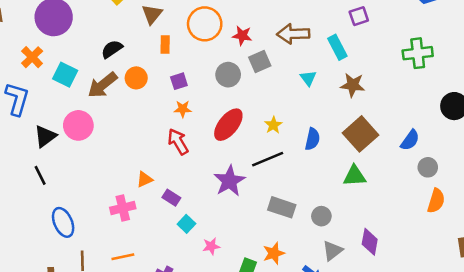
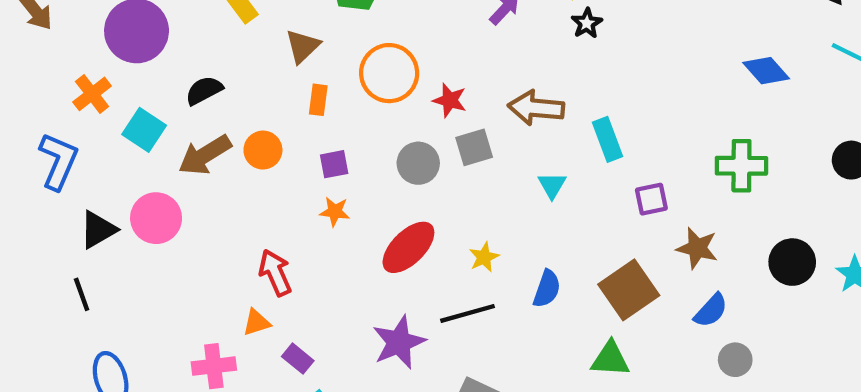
purple square: (359, 16) -> (651, 199), moved
black semicircle: (112, 49) -> (204, 90), moved
brown star: (353, 85) -> (697, 248), moved
red arrow: (178, 142) -> (275, 273), moved

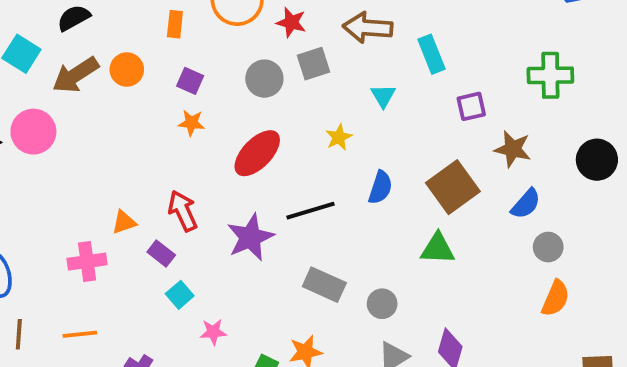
purple square: (334, 164) -> (190, 81), turned 36
yellow star: (484, 257) -> (339, 137), moved
red arrow: (275, 273) -> (183, 211), moved

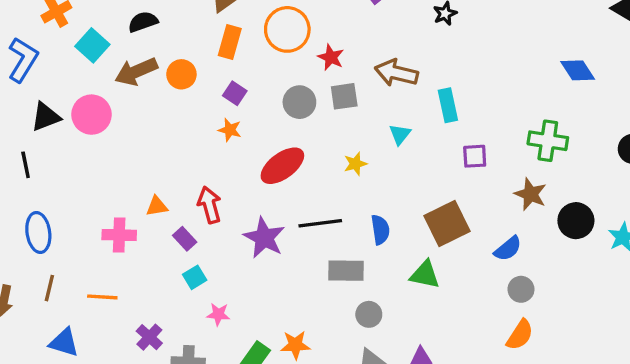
orange rectangle: (175, 24) -> (230, 42), size x1.4
brown star: (513, 149) -> (530, 194), moved
blue semicircle: (380, 187) -> (380, 230), moved, turned -36
purple star: (250, 237) -> (264, 238), turned -30
gray rectangle: (324, 285) -> (346, 271), moved, turned -33

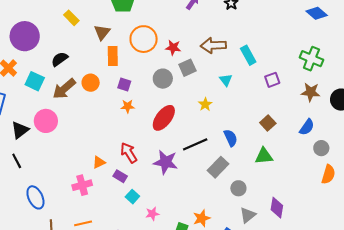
green cross: (548, 141) -> (311, 59), turned 30
brown square: (447, 223) -> (268, 123), size x0.6
gray rectangle: (346, 271) -> (218, 167), turned -30

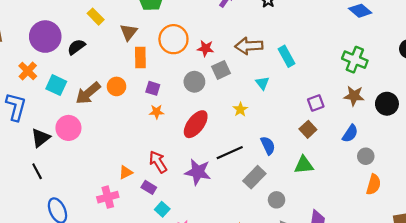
black semicircle: (60, 59) -> (76, 47), moved
purple square: (272, 80) -> (316, 103), moved

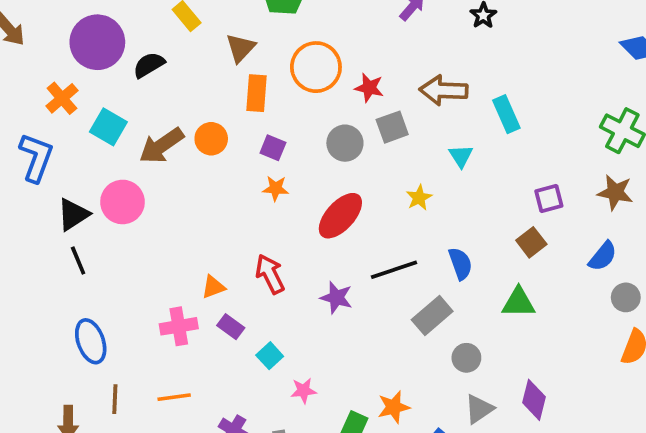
black line: (37, 171) -> (78, 260), moved
purple star: (198, 172) -> (336, 298), size x0.7
purple rectangle: (149, 187) -> (231, 327), moved

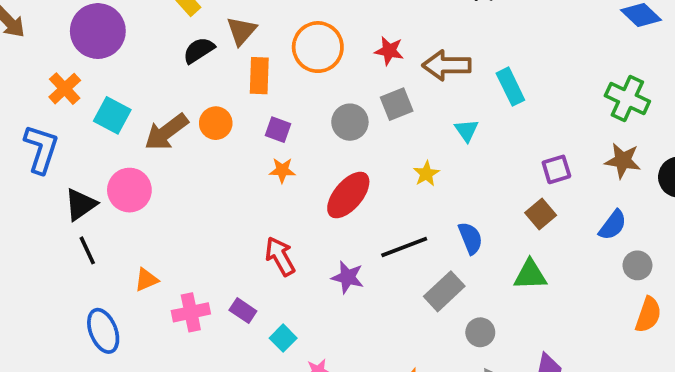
black semicircle: (149, 65) -> (199, 50), moved
red star: (369, 88) -> (389, 51), moved
orange triangle: (213, 287) -> (146, 280), moved

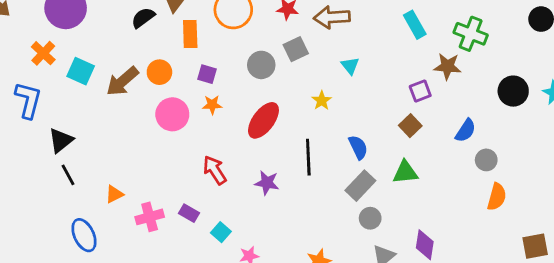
cyan rectangle: (510, 87) -> (415, 25), moved
brown star: (623, 161) -> (447, 66), moved
pink circle: (129, 190) -> (172, 114), moved
black line: (404, 247) -> (308, 157), turned -68
gray rectangle: (444, 291) -> (360, 186), moved

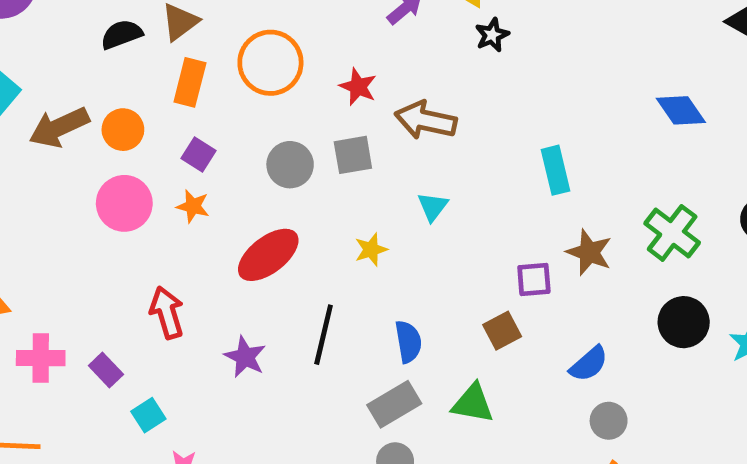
green cross: (471, 34) -> (672, 233), moved

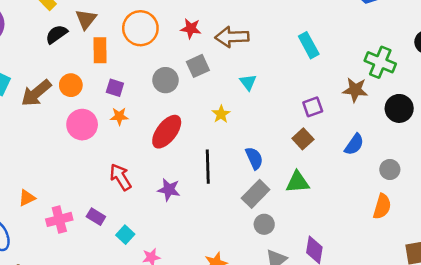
brown star: (589, 252) -> (355, 90), moved
gray circle: (609, 421) -> (390, 169), moved

